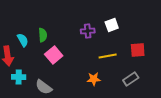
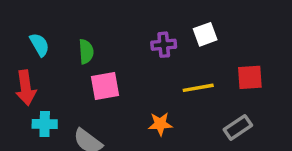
cyan semicircle: (23, 40) -> (40, 45), moved
pink square: (54, 55) -> (105, 86), turned 30
orange star: (94, 79) -> (160, 124), moved

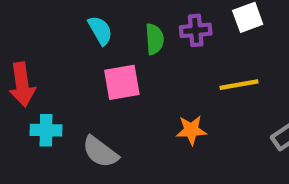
cyan semicircle: (40, 45) -> (100, 30), moved
green semicircle: (86, 52) -> (154, 39), moved

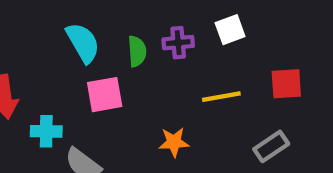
cyan semicircle: (100, 30) -> (83, 43), size x1.4
cyan cross: (46, 130) -> (46, 131), moved

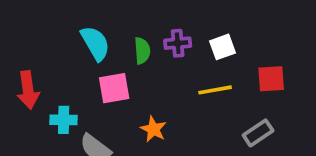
white square: (230, 30) -> (223, 47), moved
orange star: (174, 142) -> (153, 129), moved, turned 30

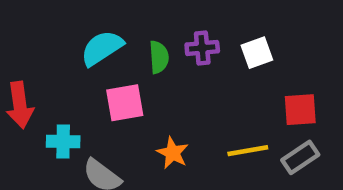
cyan semicircle: (95, 43) -> (102, 48), turned -93
red square: (271, 79) -> (300, 110), moved
yellow line: (215, 90) -> (248, 151), moved

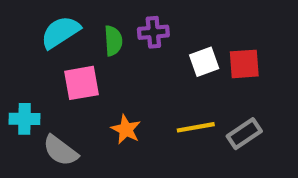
white square: (257, 53) -> (204, 62), moved
red square: (300, 110) -> (244, 64), moved

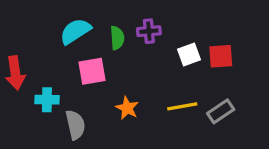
gray semicircle: (60, 151) -> (75, 125), turned -140

